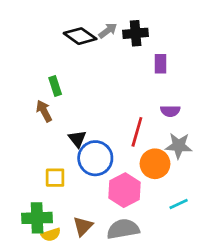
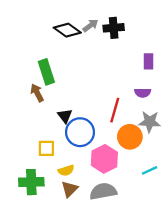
purple rectangle: (161, 64) -> (148, 61), moved
green rectangle: (55, 86) -> (46, 72), size x1.5
yellow semicircle: (51, 235) -> (66, 170), moved

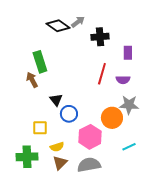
black cross: (114, 28) -> (100, 37), moved
red line: (115, 110) -> (102, 74), moved
blue circle: (80, 132) -> (69, 114), size x0.7

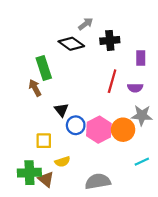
black diamond: (58, 26) -> (71, 44), moved
pink hexagon: (90, 137) -> (99, 130), moved
brown triangle: (60, 163) -> (46, 179), moved, turned -35

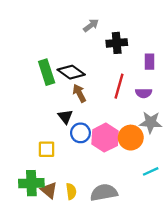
black diamond: (71, 44) -> (71, 72), moved
brown arrow: (35, 88) -> (79, 93), moved
yellow semicircle: (62, 162) -> (71, 191), moved, turned -80

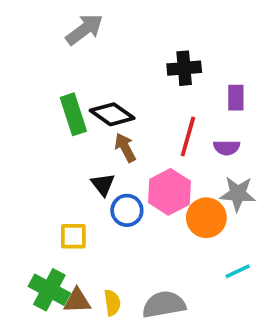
gray arrow: (91, 25) -> (84, 29), moved, size x1.5
pink hexagon: (105, 138) -> (169, 192), moved
green cross: (31, 183) -> (49, 290), turned 30
brown triangle: (49, 190) -> (77, 301), turned -42

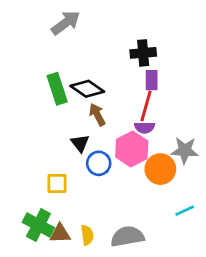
purple rectangle: (236, 98) -> (152, 80), moved
purple semicircle: (227, 148) -> (145, 127), moved

